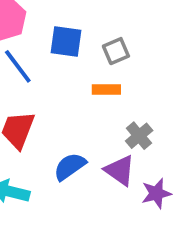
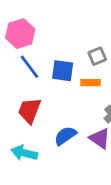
blue square: (66, 41) -> (63, 71), moved

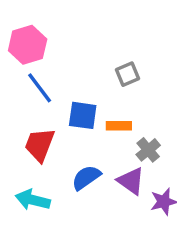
blue square: (63, 71) -> (83, 115), moved
orange rectangle: (91, 83) -> (119, 126), moved

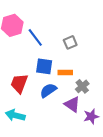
blue line: (40, 88) -> (35, 37), moved
blue semicircle: (86, 177) -> (48, 90), moved

